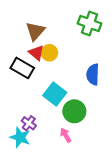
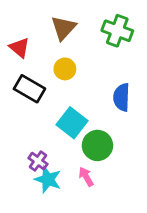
brown triangle: (35, 31) -> (63, 28), moved
red triangle: (36, 53) -> (20, 48), moved
cyan star: (20, 137) -> (48, 179), moved

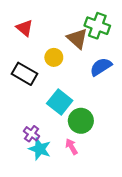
brown triangle: (63, 28) -> (77, 39), moved, turned -30
red triangle: (20, 48) -> (24, 28), moved
blue semicircle: (122, 97) -> (101, 67), moved, turned 55

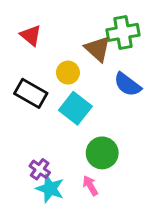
green cross: (97, 26) -> (123, 32), turned -30
blue semicircle: (101, 67) -> (127, 84), turned -110
cyan square: (60, 102) -> (75, 108), moved

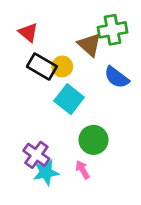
black rectangle: (31, 93) -> (42, 66), moved
purple cross: (40, 169) -> (36, 155), size x1.4
cyan star: (50, 189) -> (46, 172), turned -30

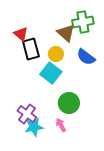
red triangle: (28, 33) -> (21, 34), moved
black rectangle: (42, 66) -> (31, 49), turned 45
yellow circle: (62, 66) -> (56, 54), moved

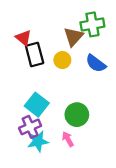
brown triangle: (66, 33) -> (73, 37), turned 30
cyan square: (51, 73) -> (37, 105), moved
purple cross: (27, 114) -> (30, 127), turned 30

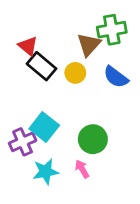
black rectangle: (35, 54) -> (41, 66), turned -35
purple cross: (30, 127) -> (23, 142), moved

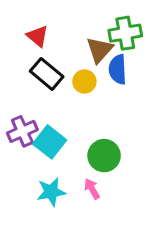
red triangle: (28, 46) -> (38, 36), moved
blue semicircle: (116, 77) -> (118, 69), moved, turned 50
purple cross: (23, 142) -> (22, 131), moved

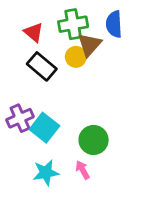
green cross: (125, 33) -> (73, 24), moved
blue semicircle: (118, 69) -> (114, 24), moved
yellow circle: (84, 82) -> (76, 57), moved

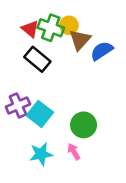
green cross: (73, 24) -> (51, 28), moved, turned 30
blue semicircle: (114, 24) -> (102, 51), moved, turned 60
yellow circle: (76, 57) -> (69, 25), moved

